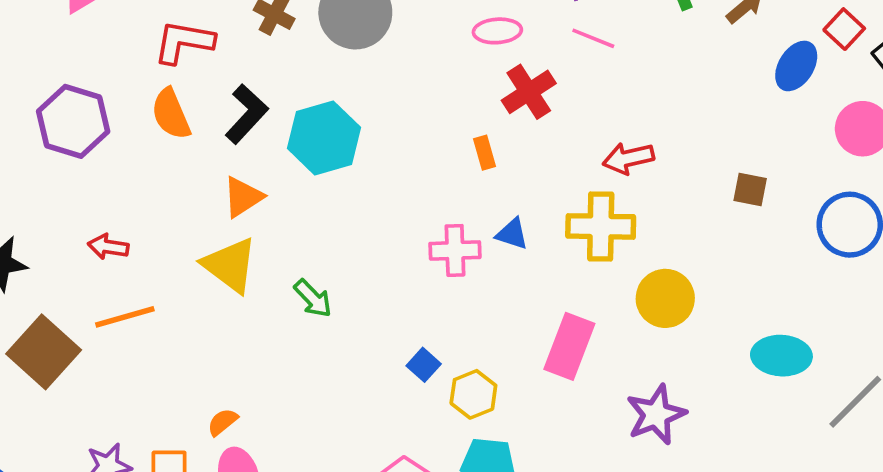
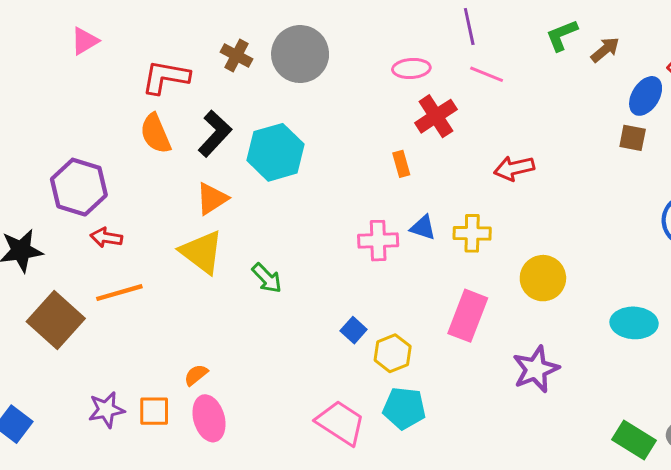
purple hexagon: (73, 121) -> (79, 187), moved
brown square: (750, 190) -> (633, 138), moved
yellow cross: (601, 226) -> (472, 233), moved, size x0.7

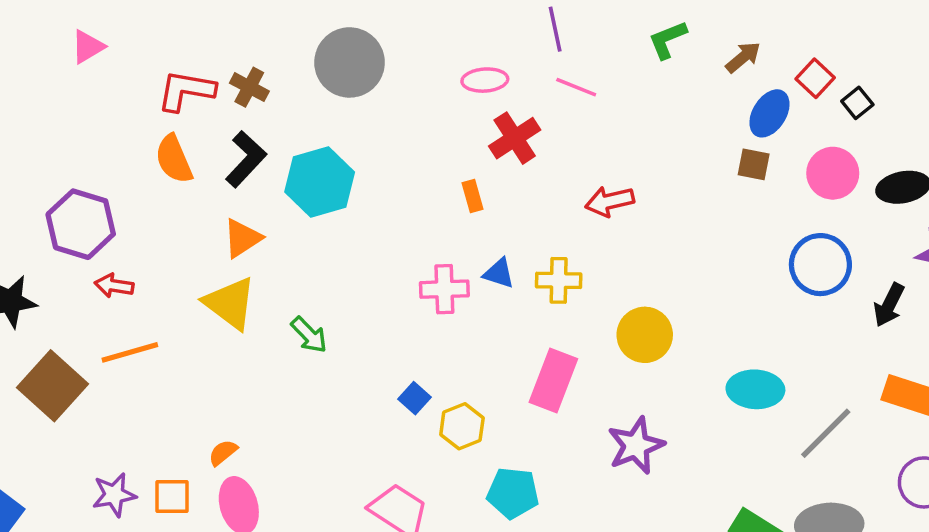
brown arrow: (605, 50) -> (743, 57), moved
brown cross: (236, 55) -> (249, 87), moved
cyan pentagon: (404, 408) -> (513, 493), moved

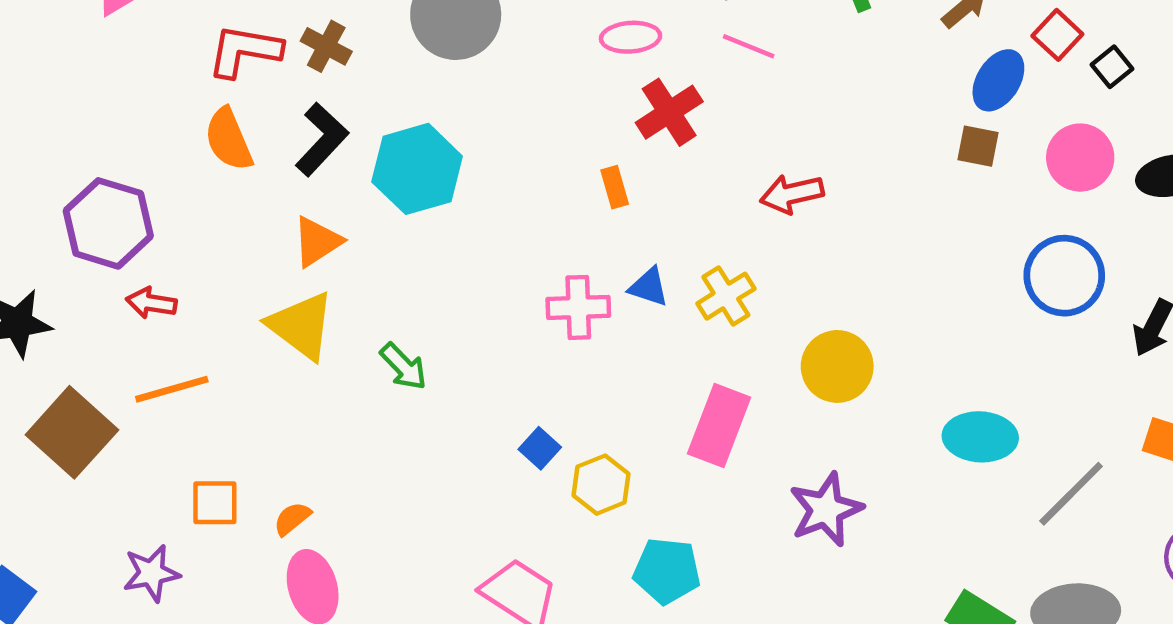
yellow cross: (559, 280) -> (726, 296), turned -33
orange square: (172, 497) -> (215, 503), moved

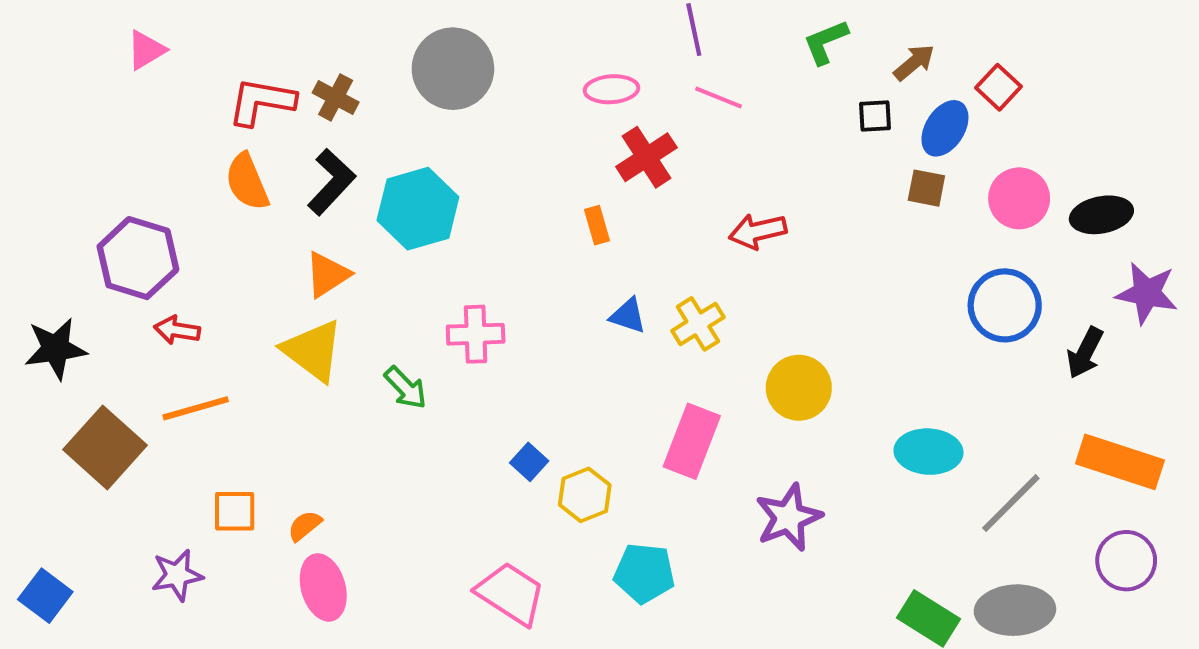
black square: (1112, 67) -> (875, 116), moved, turned 36
pink cross: (578, 307) -> (476, 334), moved

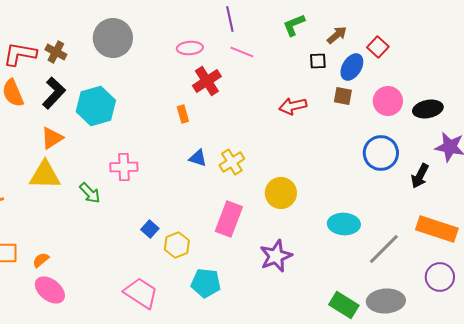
red arrow: (758, 231) -> (293, 106), moved
yellow triangle: (313, 351) -> (45, 175), turned -36
pink ellipse: (323, 587) -> (50, 290), turned -36

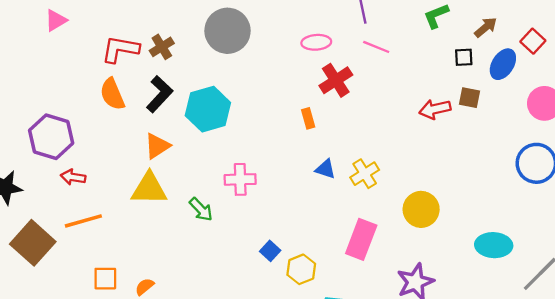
brown cross: (56, 52) -> (162, 47), turned 30
brown square: (343, 96) -> (470, 98), moved

